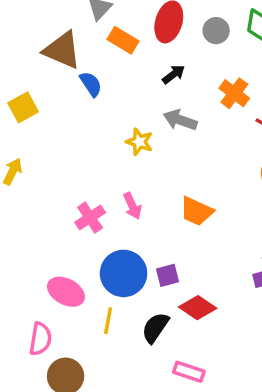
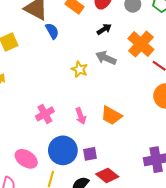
orange cross: (234, 93) -> (141, 44), size x1.4
pink arrow: (132, 206) -> (81, 116), moved

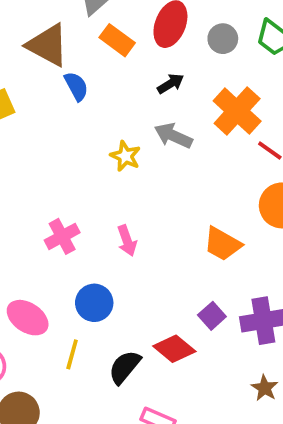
orange trapezoid: (111, 116) -> (223, 244), moved
blue circle: (63, 150) -> (94, 303), size x0.7
purple square: (90, 154) -> (212, 316), moved, turned -32

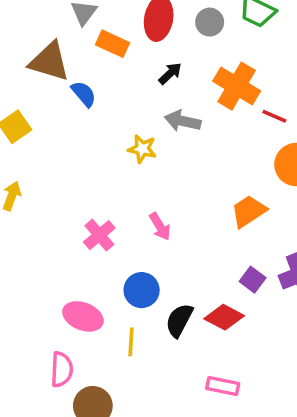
orange trapezoid: (223, 244) -> (249, 211), turned 129
black semicircle: (125, 367) -> (179, 320), moved

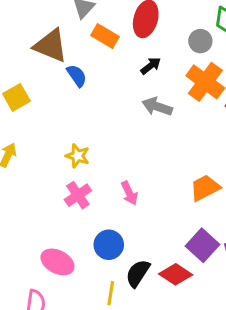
gray circle: (210, 22) -> (200, 41), moved
yellow star: (142, 149) -> (78, 156), moved
purple square: (253, 280) -> (203, 245), size x1.5
yellow line: (131, 342) -> (111, 293), moved

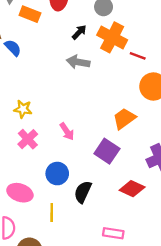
black arrow: (151, 66) -> (79, 32), moved
purple square: (203, 245) -> (107, 151), moved
red diamond: (176, 274) -> (132, 189), moved
yellow line: (111, 293) -> (52, 212), moved

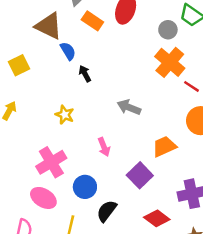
black arrow: (79, 32) -> (85, 74), moved, turned -84
gray arrow: (78, 62) -> (129, 107), moved
pink cross: (28, 139) -> (51, 162), moved, size x1.4

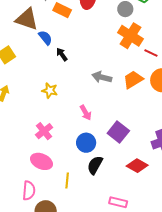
orange trapezoid: (164, 146) -> (133, 80), moved
pink cross: (51, 162) -> (44, 131), size x0.7
blue circle: (85, 187) -> (86, 143), moved

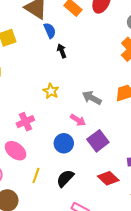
gray arrow: (102, 77) -> (92, 98), moved
yellow star: (50, 91) -> (51, 91), moved
pink arrow: (86, 113) -> (78, 120), moved, turned -42
black semicircle: (95, 165) -> (65, 178), moved

